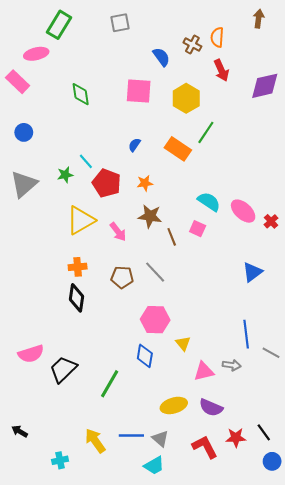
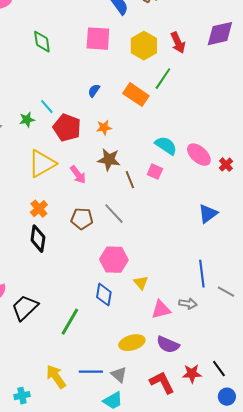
red arrow: (221, 70) -> (178, 43), moved
orange cross: (78, 267) -> (39, 209), turned -36

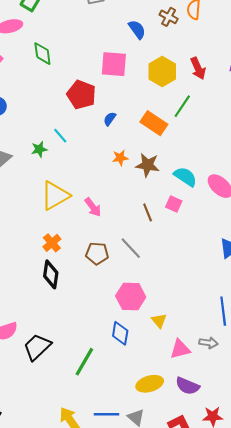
green diamond: (42, 42) -> (42, 54), moved
red pentagon: (67, 128) -> (81, 95), moved
brown star: (109, 160) -> (148, 165), moved

